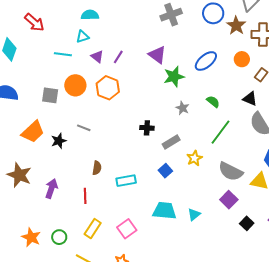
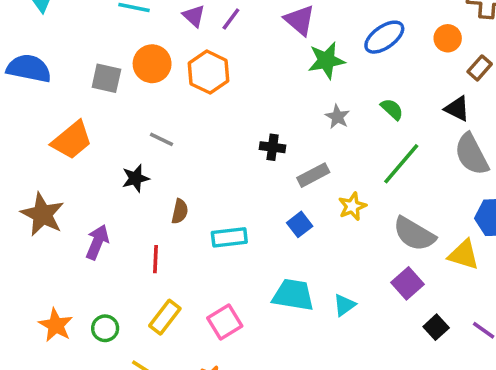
black star: (59, 141) -> (135, 178), moved

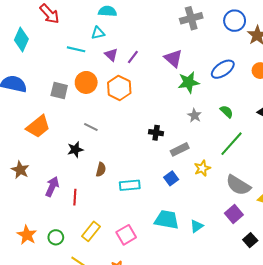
brown star: (42, 214) -> (20, 170), size x0.7
red line: (156, 259) -> (75, 197), moved

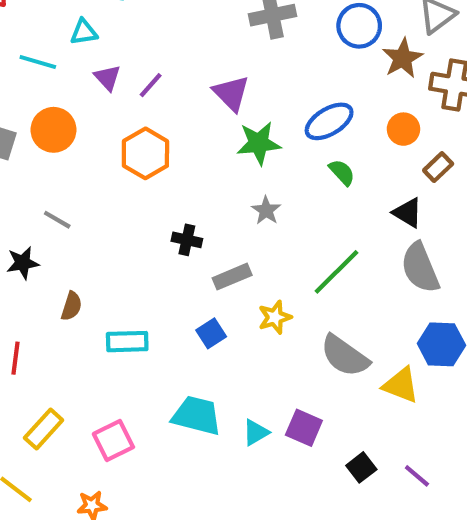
orange hexagon: (119, 88) -> (145, 153), moved
green semicircle: (227, 112) -> (342, 172), moved
purple square: (234, 214) -> (304, 428), moved, turned -30

